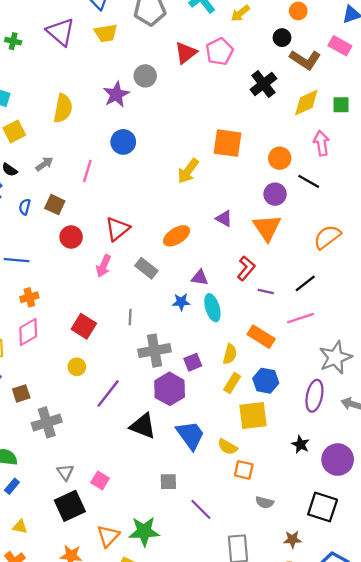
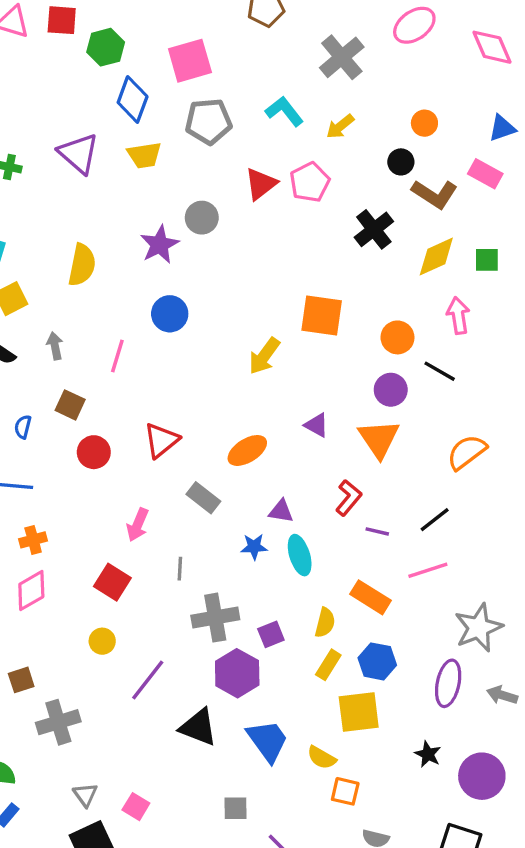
gray arrow: (44, 164) -> (55, 346), turned -66
blue semicircle: (25, 207) -> (23, 427), moved
pink arrow: (104, 266) -> (138, 525), moved

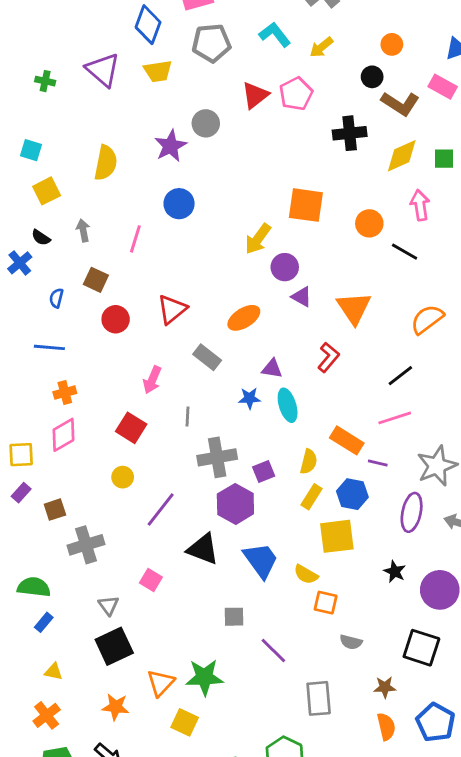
black cross: (374, 229) -> (350, 133), turned 32
purple circle: (391, 390) -> (285, 267), moved
purple line: (377, 531) -> (378, 463), moved
pink square: (136, 807) -> (151, 580), moved

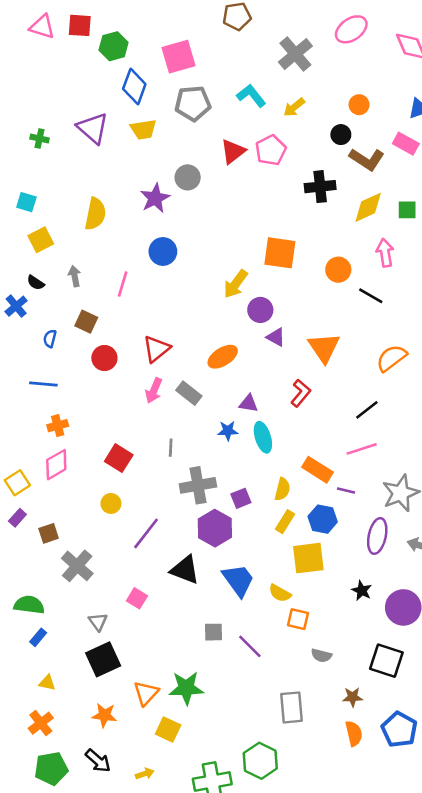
pink arrow: (152, 380) -> (154, 390), moved
yellow square: (21, 455) -> (17, 483), turned -30
gray cross: (86, 545) -> (77, 566), turned -32
purple line: (273, 650) -> (250, 646), moved

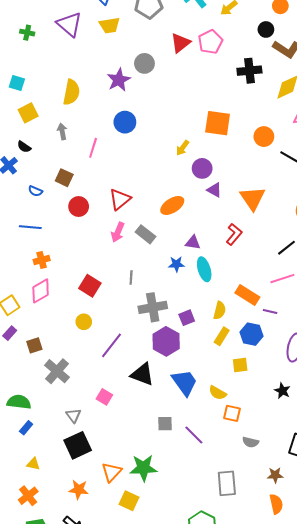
gray arrow: (75, 276) -> (62, 131), moved
yellow arrow: (236, 284) -> (183, 148), size x0.7
blue semicircle: (50, 339) -> (35, 191), turned -80
yellow square: (308, 558) -> (240, 365), size x0.6

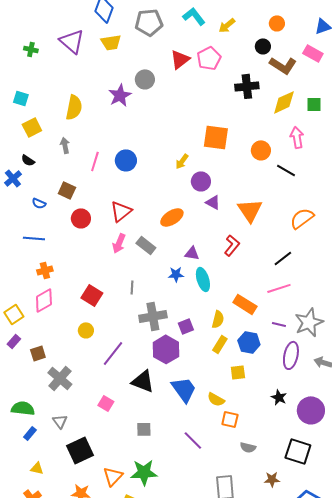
blue circle: (125, 122) -> (126, 160), moved
purple line: (270, 311) -> (279, 324), moved
gray triangle: (73, 415) -> (60, 421), moved
gray square: (165, 424) -> (144, 429), moved

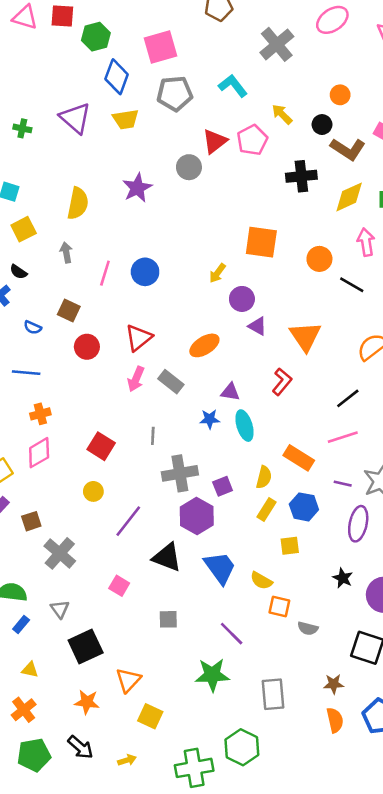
yellow arrow: (227, 25) -> (282, 114), moved, turned 84
gray circle: (145, 79) -> (189, 167), moved
gray semicircle: (248, 447) -> (308, 628), moved
green star: (144, 472) -> (212, 675), moved

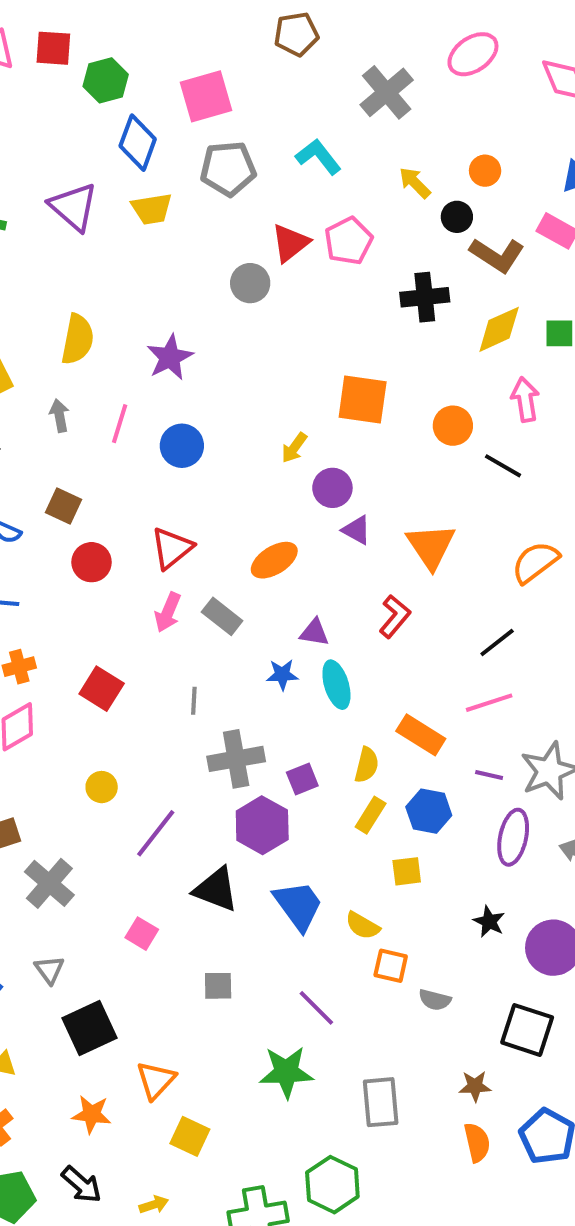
yellow arrow: (282, 114) -> (415, 183), moved
purple star: (137, 188) -> (170, 357), moved
pink line: (105, 273) -> (120, 424), moved
red square: (101, 446) -> (102, 689), moved

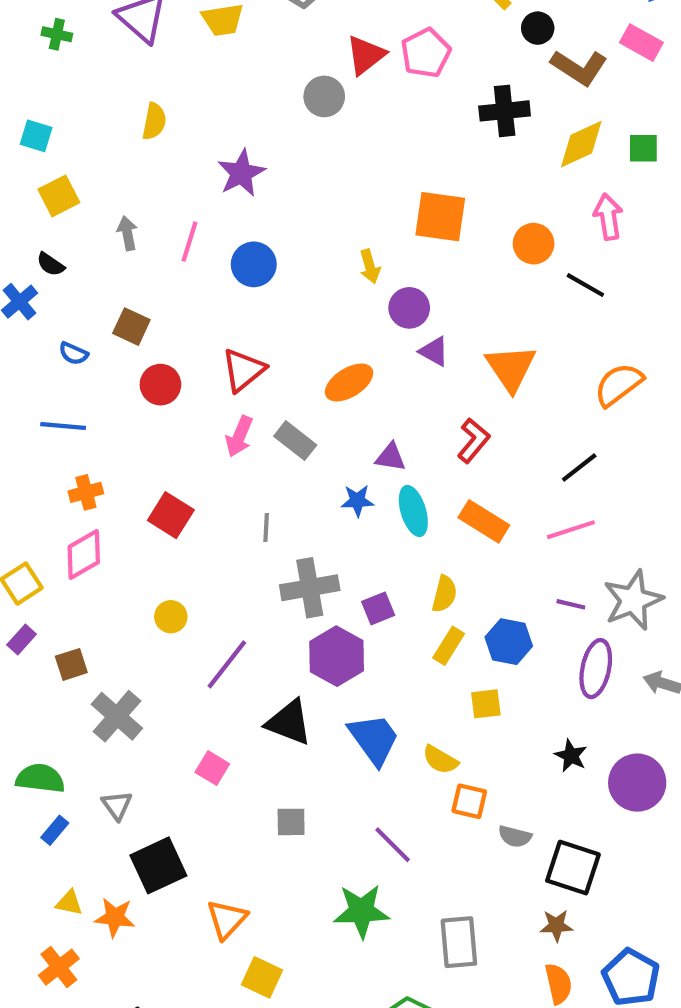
yellow semicircle: (77, 339) -> (154, 121), moved, size x0.7
yellow arrow: (294, 448) -> (370, 266), turned -52
orange rectangle: (421, 735) -> (484, 521), moved
black square: (527, 1030) -> (573, 868), moved
orange star: (92, 1114) -> (115, 917), moved

